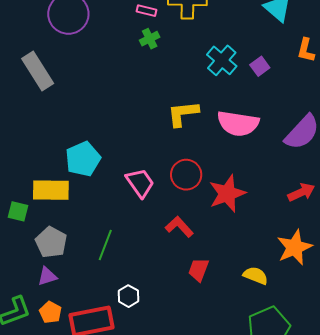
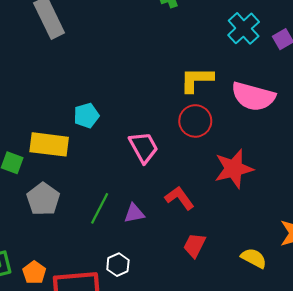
cyan pentagon: (83, 159) -> (86, 116), size x0.7
red circle: (186, 175) -> (195, 121), moved
purple triangle: (47, 276) -> (134, 213), moved

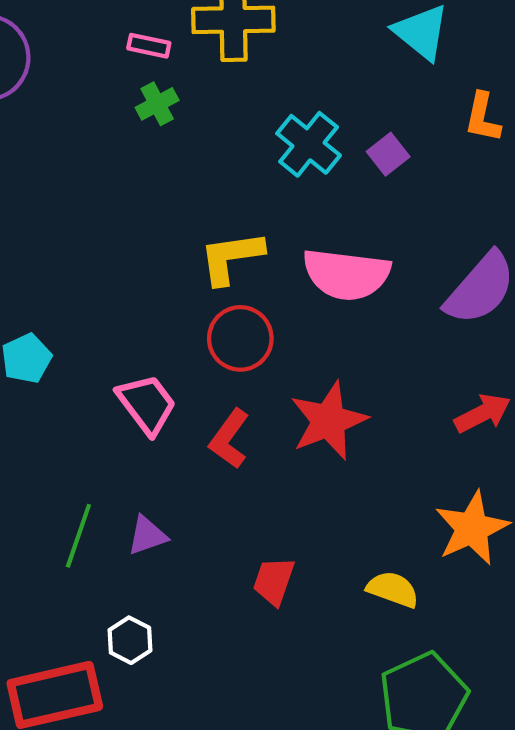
red L-shape: (179, 198) -> (229, 439), moved, turned -100

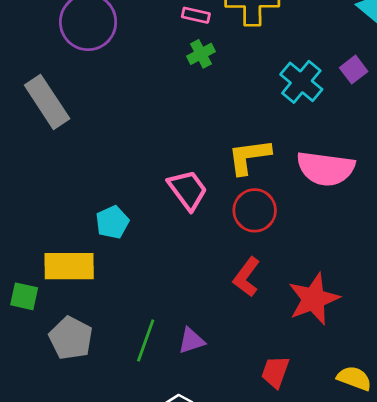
purple square: (388, 154) -> (354, 70), moved
pink trapezoid: (147, 404) -> (188, 190), moved
red star: (329, 421) -> (314, 299), moved

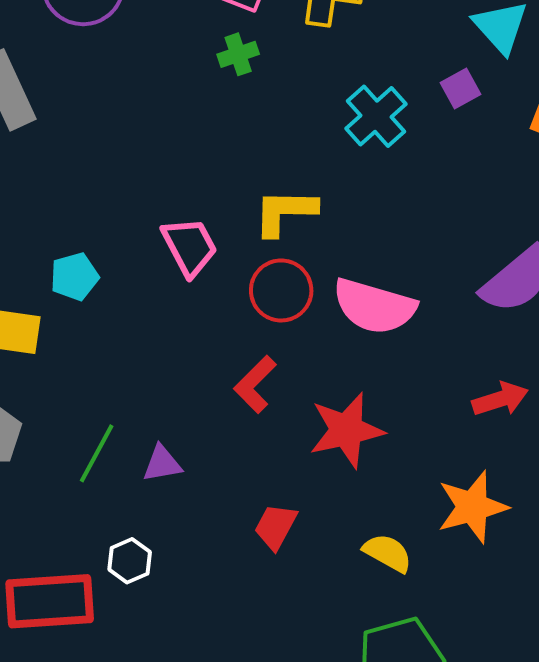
purple square: (354, 70) -> (460, 88), moved
pink semicircle: (326, 169) -> (374, 306), moved

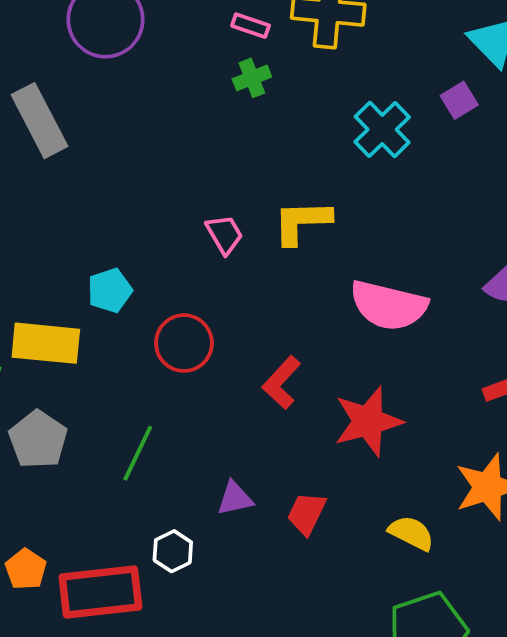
pink trapezoid: (190, 247) -> (224, 234), moved, size x0.7
red circle: (281, 290) -> (184, 343), moved
purple triangle: (162, 464) -> (235, 498), moved

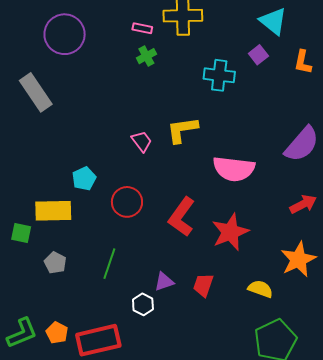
cyan cross: (382, 129) -> (219, 75), turned -32
red L-shape: (282, 383) -> (182, 217), size x1.4
gray pentagon: (38, 440) -> (55, 263), size x0.7
white hexagon: (173, 551) -> (143, 304), moved

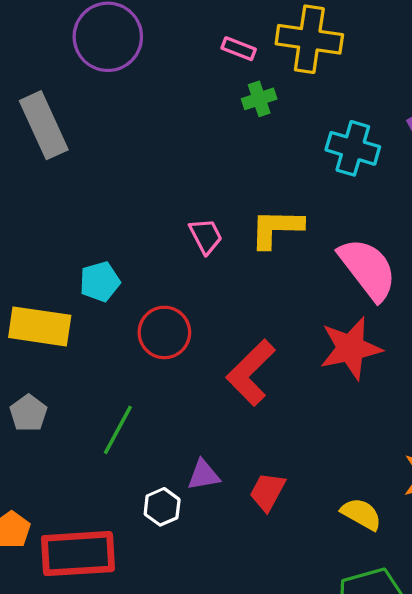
green cross: (146, 56) -> (259, 99), moved
pink semicircle: (234, 169) -> (368, 269), moved, turned -144
red star: (230, 232) -> (351, 348), moved

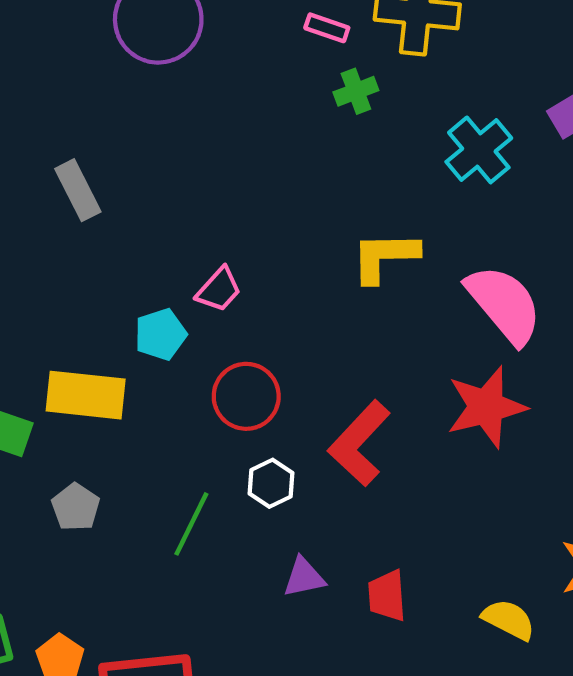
gray rectangle: (44, 125) -> (78, 190), moved, size x0.7
cyan cross: (353, 148) -> (479, 150), turned 36
pink trapezoid: (206, 236) -> (219, 290), moved, turned 72
red trapezoid: (268, 492) -> (387, 596), turned -30
white hexagon: (162, 507) -> (271, 483), moved

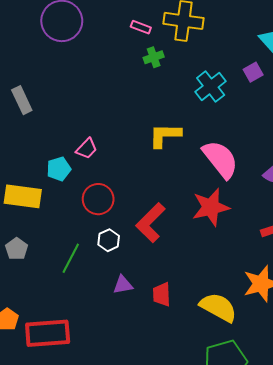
yellow semicircle: (509, 620) -> (218, 307), size x1.5

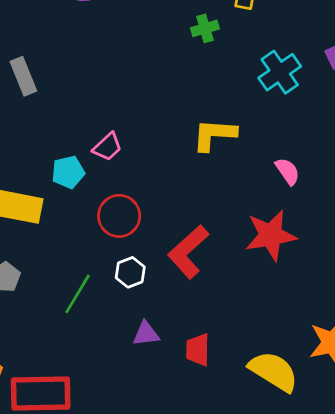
pink semicircle: (220, 159) -> (288, 171), size x0.5

